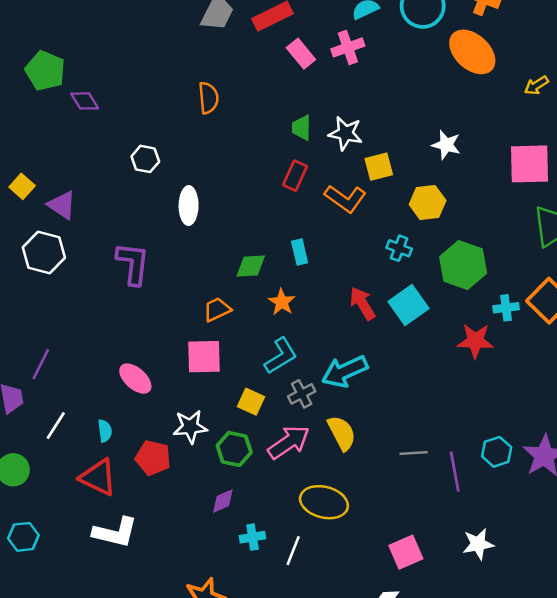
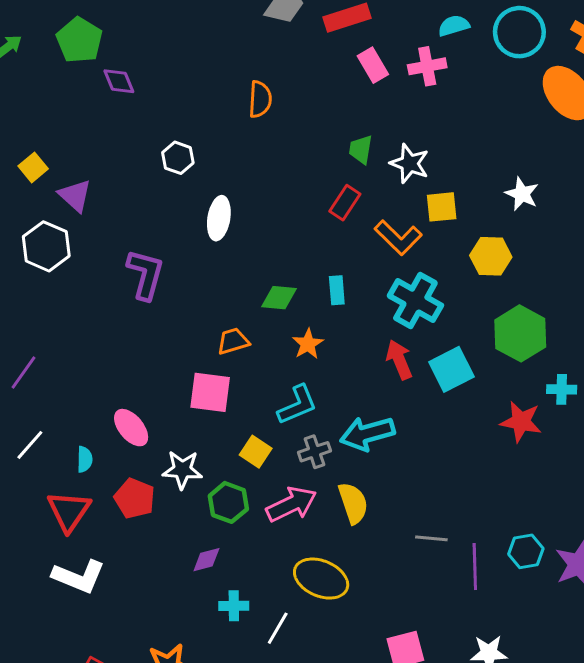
cyan cross: (399, 248) -> (415, 301), moved, size x1.8
pink ellipse: (135, 379) -> (131, 428), moved
red triangle: (98, 477) -> (69, 511), turned 30

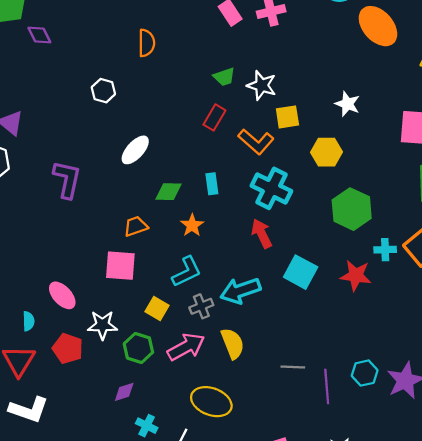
green trapezoid: (361, 149) -> (224, 77), turned -115
white hexagon: (178, 158) -> (103, 91), moved
white ellipse: (219, 218) -> (135, 150), moved, turned 36
cyan square: (451, 369) -> (301, 272), moved, turned -32
cyan cross: (234, 606) -> (147, 426), turned 30

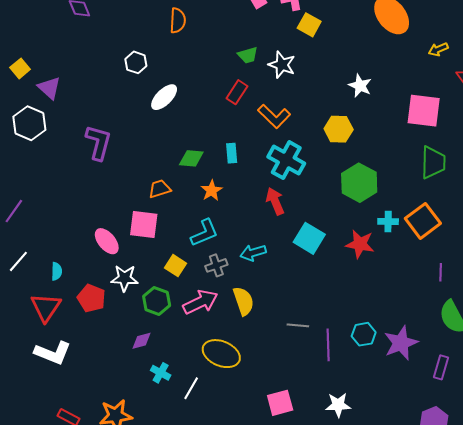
yellow square: (287, 117) -> (309, 25), moved, turned 35
white ellipse: (135, 150) -> (164, 97), moved
cyan arrow: (240, 291) -> (253, 253), size x0.7
pink ellipse: (62, 295) -> (107, 241), moved

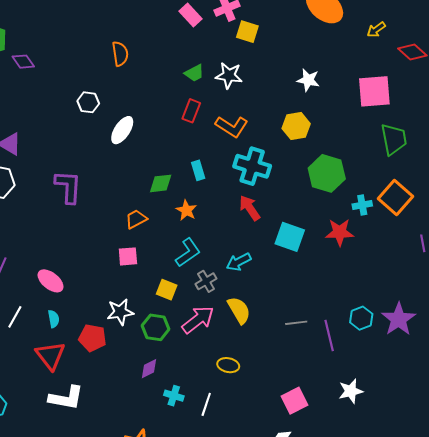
pink square: (144, 224) -> (128, 256), size x0.7
pink ellipse: (107, 241) -> (51, 281), moved
yellow ellipse: (221, 354) -> (228, 365), size x0.6

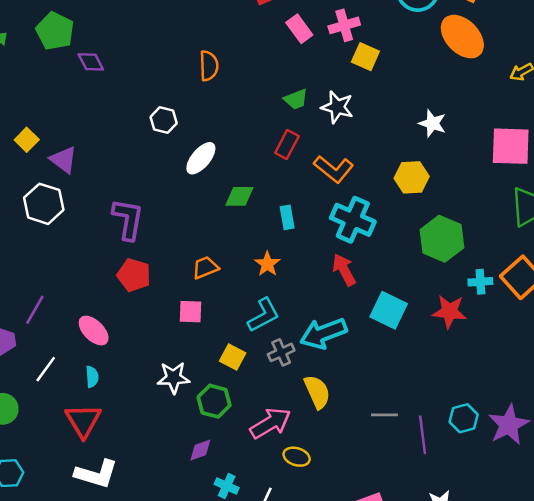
green diamond: (161, 183) -> (239, 196), moved
cyan arrow: (239, 262) -> (323, 333), size x1.5
pink arrow: (198, 320) -> (270, 423), moved
red pentagon: (92, 338) -> (134, 275), moved

